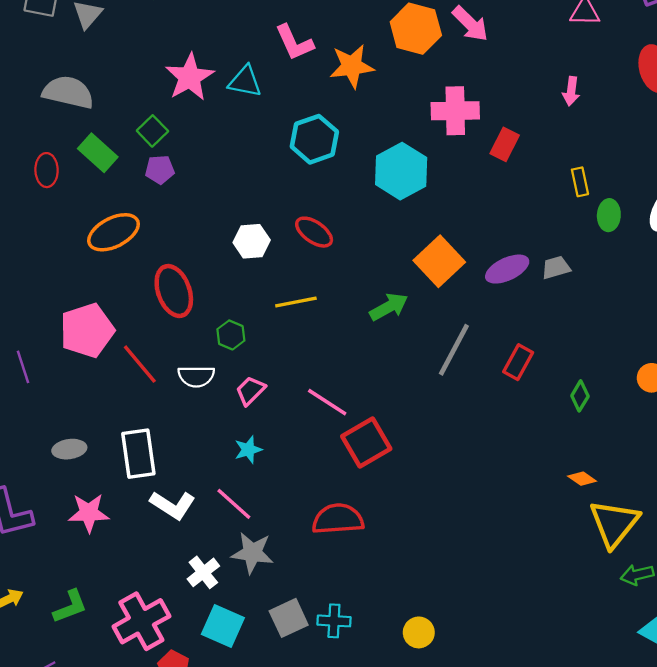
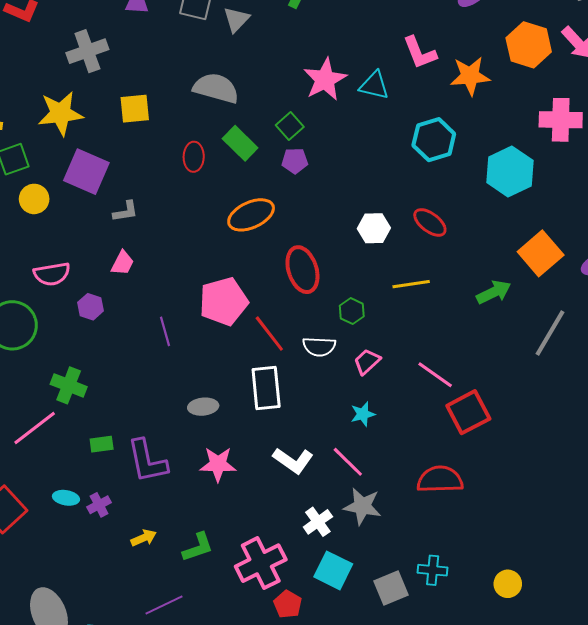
white rectangle: (138, 454) -> (266, 388), moved
gray square: (289, 618) -> (391, 588), moved

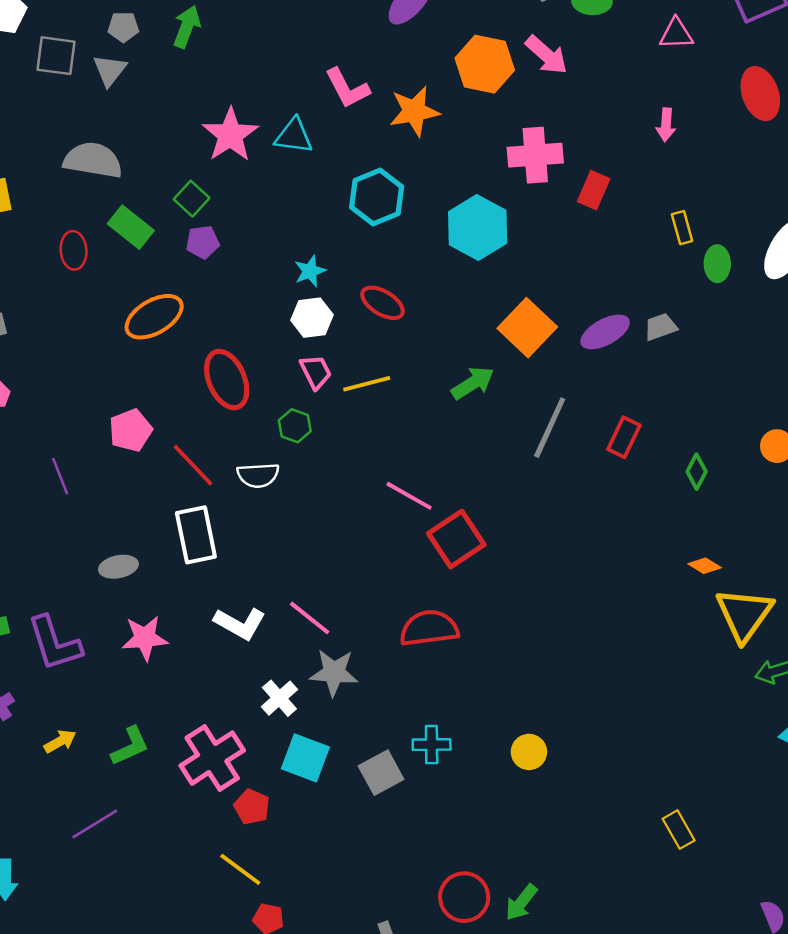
pink pentagon: (224, 301) -> (131, 430), size x0.7
pink trapezoid: (367, 362) -> (316, 372), moved, turned 112
cyan star: (363, 414) -> (310, 271), moved

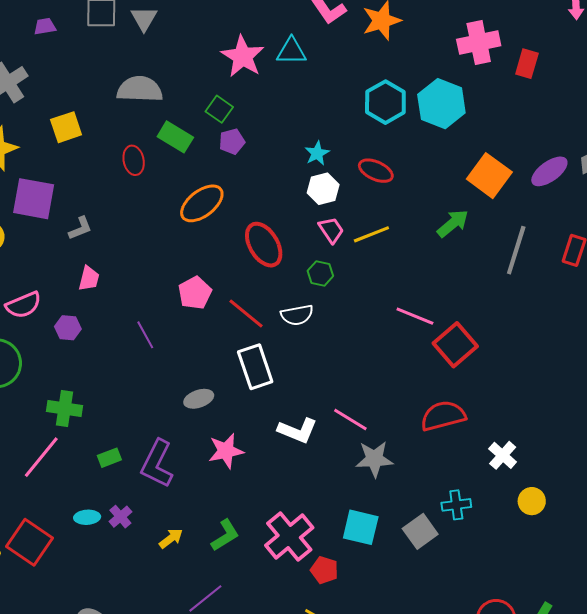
cyan hexagon: (377, 197) -> (385, 102), moved
purple L-shape: (54, 643) -> (157, 464), turned 51
white cross: (279, 698) -> (503, 455), moved

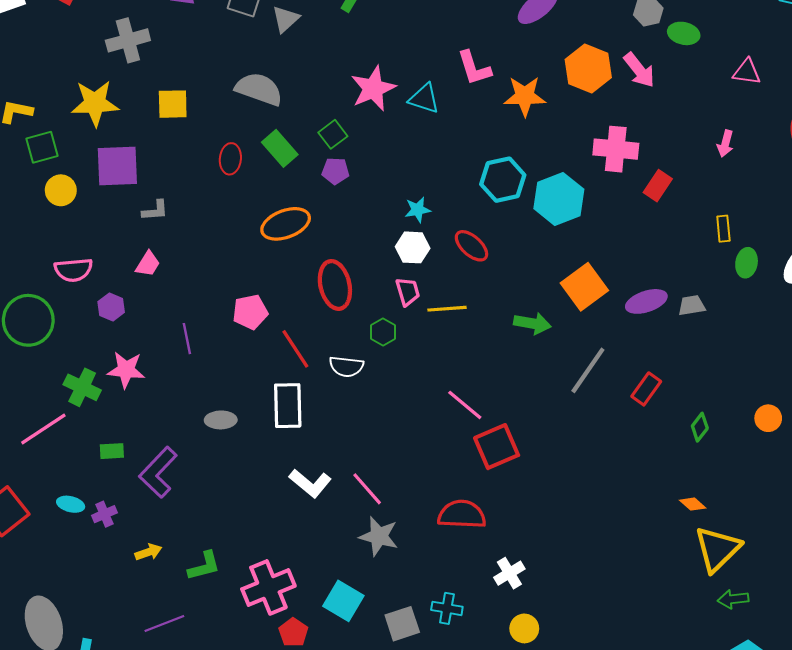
purple square: (34, 199) -> (117, 166), turned -30
green arrow: (453, 223) -> (532, 323), turned 32
pink star: (226, 451) -> (126, 370), moved

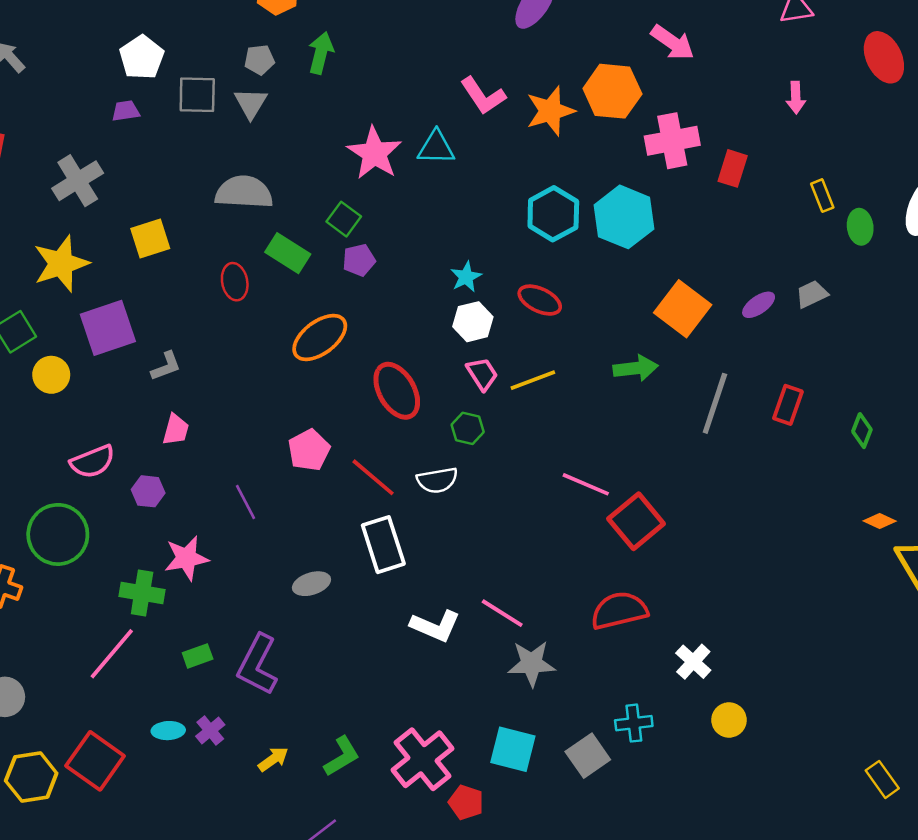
orange hexagon: (588, 69) -> (612, 91), moved
purple ellipse: (646, 301) -> (759, 305), size x0.7

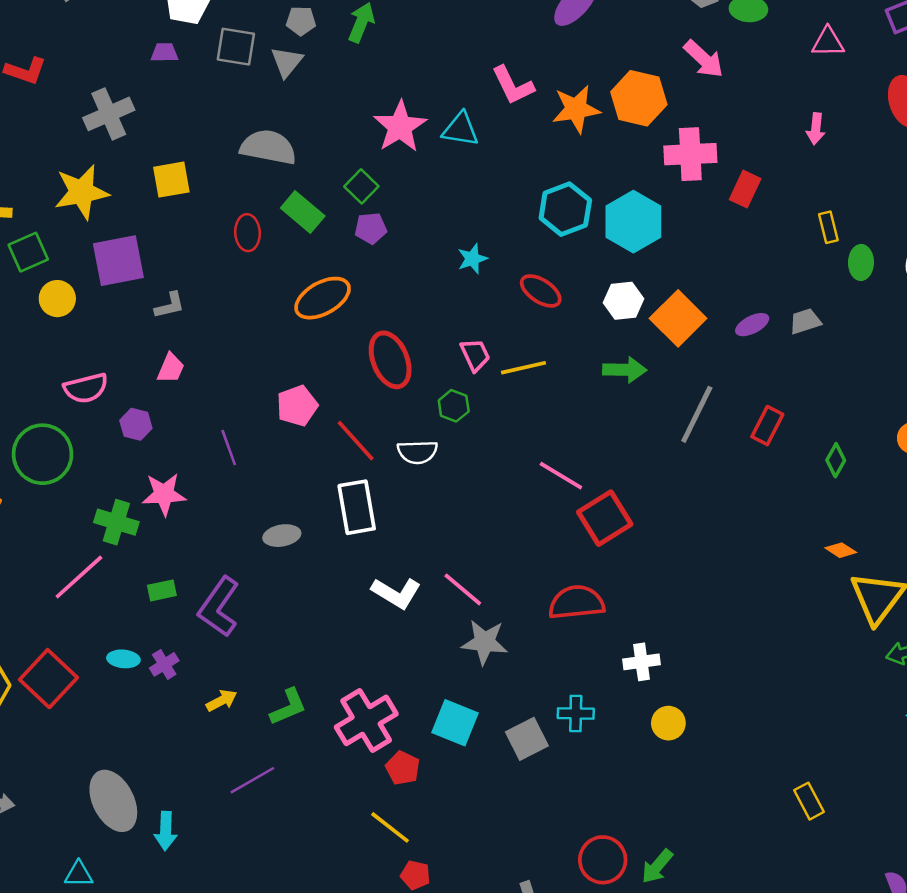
white hexagon: (473, 322) -> (624, 301), moved
white cross: (693, 662) -> (642, 662), turned 32

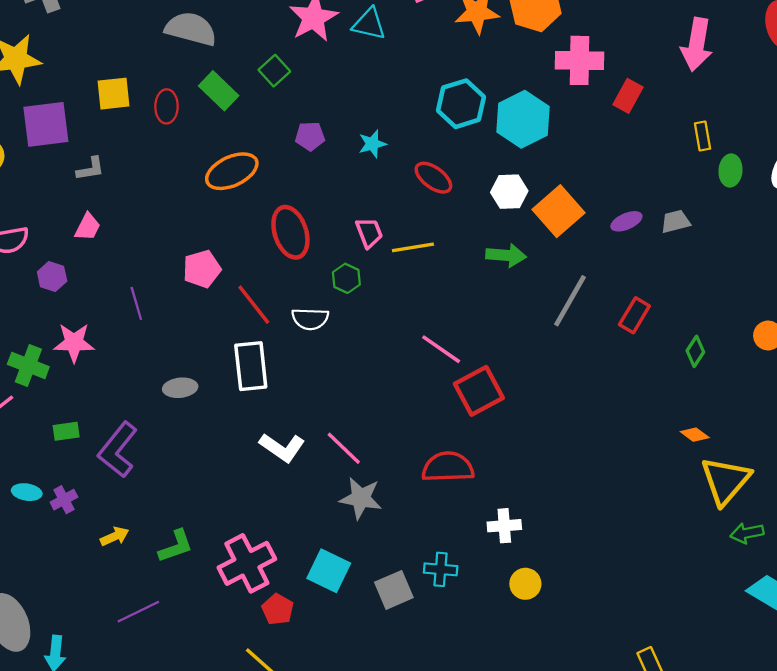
pink arrow: (816, 129) -> (697, 44), size x1.8
yellow square: (171, 180) -> (114, 94), moved
purple pentagon: (371, 228) -> (310, 136), moved

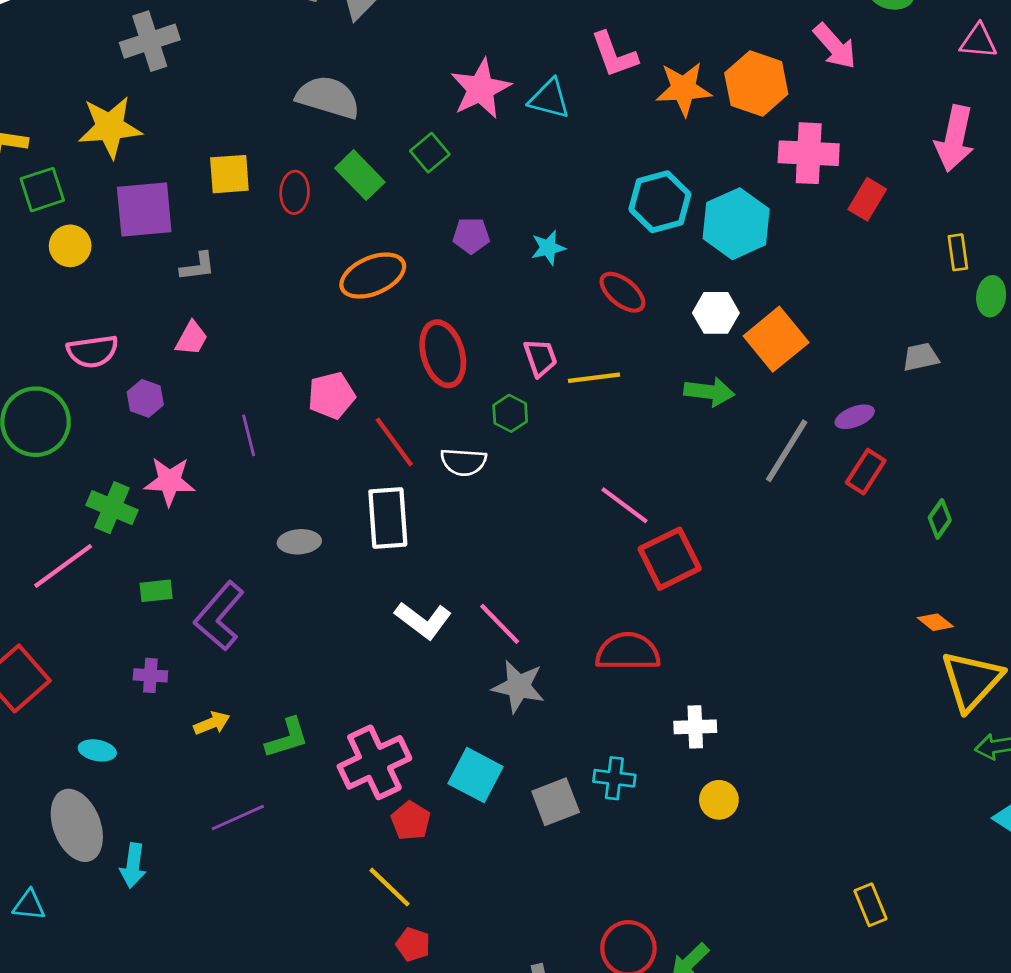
purple ellipse: (626, 221) -> (855, 417), moved
cyan ellipse: (27, 492) -> (97, 750), moved
purple cross: (64, 500) -> (150, 675), turned 30

